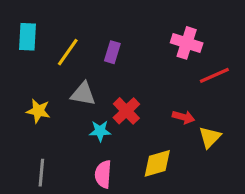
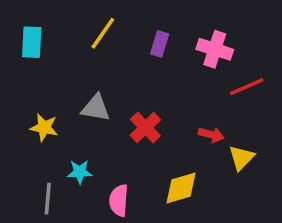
yellow line: (68, 52) -> (103, 33), moved
purple rectangle: (112, 52) -> (160, 44), moved
cyan star: (100, 131) -> (80, 172), moved

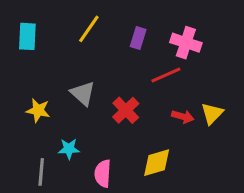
red line: (247, 87) -> (166, 75), moved
gray triangle: (96, 108) -> (83, 93), turned 32
yellow triangle: (241, 158) -> (212, 113), moved

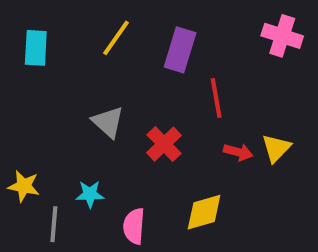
purple rectangle: (138, 38) -> (180, 50), size x1.5
pink cross: (186, 43) -> (282, 36), moved
red line: (166, 75) -> (216, 98), turned -76
yellow star: (38, 110) -> (24, 186), moved

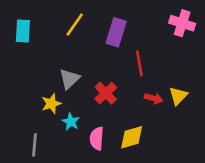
gray triangle: (108, 122) -> (69, 79), turned 35
yellow star: (24, 186) -> (51, 104), moved, turned -30
cyan star: (90, 194) -> (71, 122), moved, turned 30
pink semicircle: (134, 226) -> (97, 138), moved

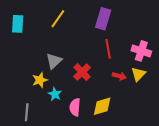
pink cross: (182, 23) -> (141, 51), moved
purple rectangle: (116, 32) -> (103, 19), moved

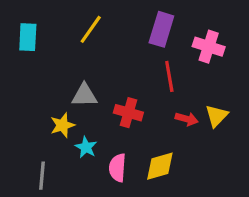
pink cross: (141, 51) -> (209, 47), moved
gray triangle: (54, 61) -> (84, 95), turned 42
red cross: (82, 72) -> (128, 113), turned -30

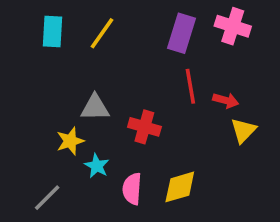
cyan rectangle: (28, 37) -> (53, 31), moved
pink cross: (209, 47) -> (233, 26), moved
red arrow: (187, 119) -> (226, 100), moved
gray line: (42, 176) -> (47, 198), turned 40

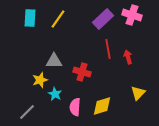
purple rectangle: (182, 33) -> (103, 19), turned 30
red arrow: (226, 100) -> (128, 57), turned -120
yellow triangle: (243, 130) -> (138, 93), moved

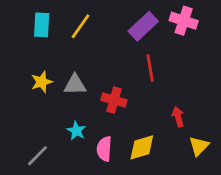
red arrow: (128, 57) -> (178, 117), moved
yellow star: (40, 80) -> (42, 82), moved
yellow triangle: (138, 93) -> (199, 146), moved

